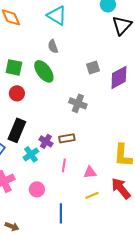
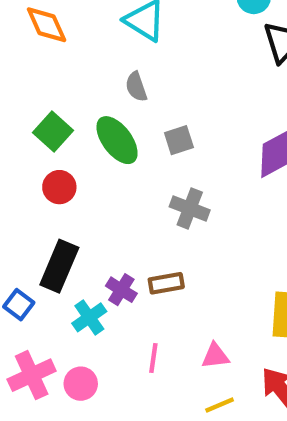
green square: (14, 67) -> (53, 132), turned 30
gray square: (93, 67) -> (179, 140), moved
pink line: (64, 165) -> (153, 358), moved
pink circle: (37, 189) -> (81, 384), moved

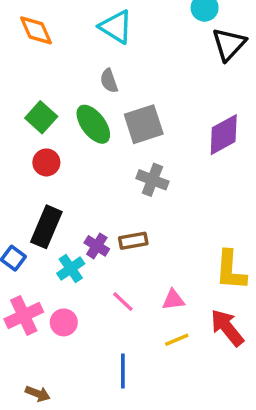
gray square: (179, 140) -> (144, 124), size x1.6
pink line: (153, 358) -> (123, 302), turned -55

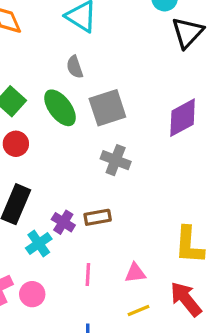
pink line: (123, 302) -> (88, 275), turned 50

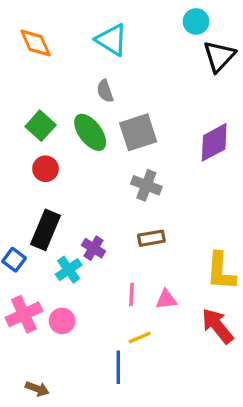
brown rectangle: (98, 217) -> (151, 238), moved
pink line: (88, 275) -> (132, 294), moved
yellow line: (138, 310) -> (140, 337), moved

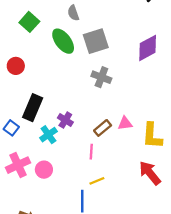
green square: (41, 126) -> (29, 22), moved
red circle: (45, 169) -> (16, 66), moved
brown rectangle: (151, 238) -> (103, 128), moved, turned -30
pink triangle: (166, 299) -> (125, 123), moved

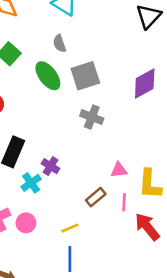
brown rectangle: (103, 128) -> (96, 197), moved
pink line: (91, 152) -> (124, 202), moved
yellow line: (97, 181) -> (70, 228), moved

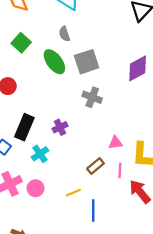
purple cross: (50, 166) -> (60, 127), moved, turned 32
blue line: (70, 259) -> (93, 210), moved

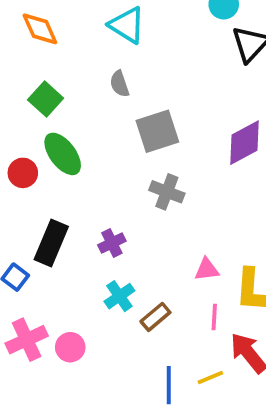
green ellipse: (54, 62) -> (63, 154), moved
cyan cross: (40, 154) -> (119, 296), moved
brown rectangle: (95, 166) -> (155, 317), moved
yellow line: (73, 193) -> (210, 378), moved

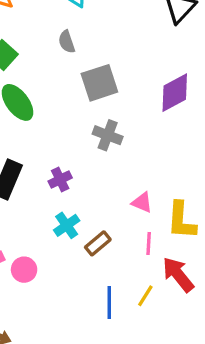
pink triangle: (207, 270) -> (142, 202), turned 30
yellow line: (210, 378) -> (145, 296), turned -35

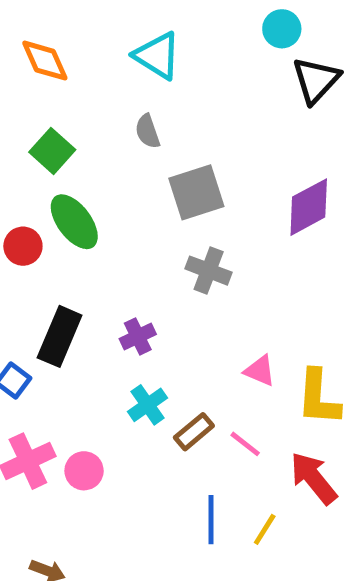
pink line: (149, 243) -> (245, 444), moved, turned -55
yellow line: (145, 296) -> (265, 529), moved

